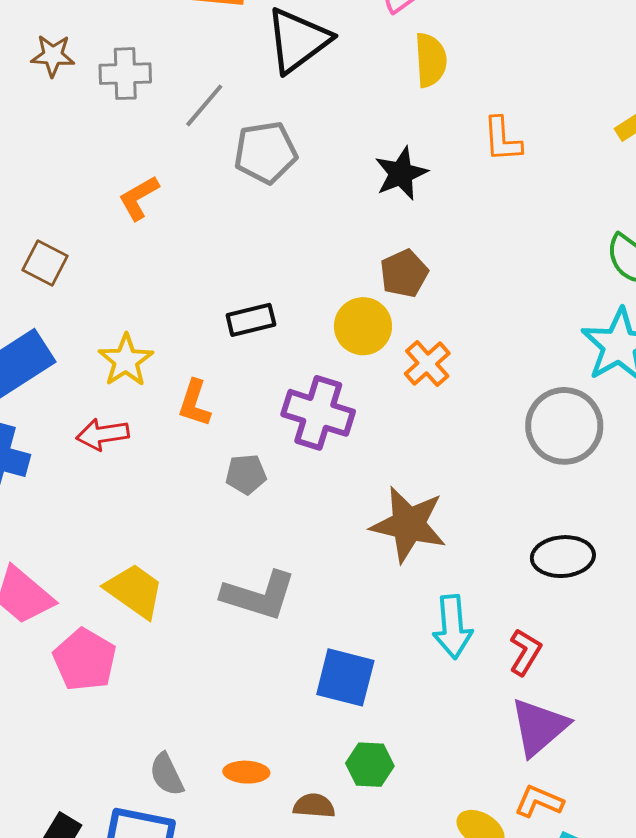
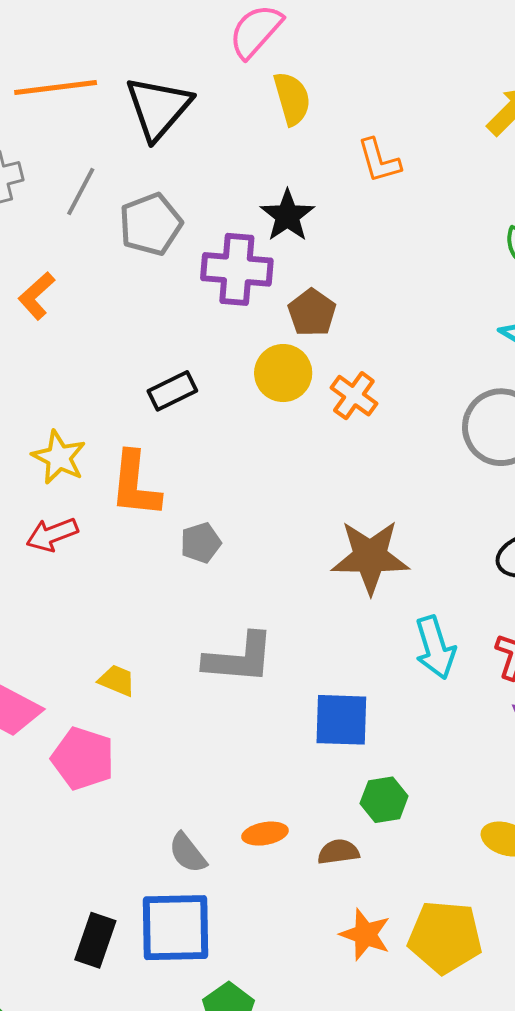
orange L-shape: (195, 403) -> (135, 484), size x1.5
purple cross: (318, 413) -> (237, 269), moved
yellow trapezoid: (135, 591) -> (117, 680), size x0.6

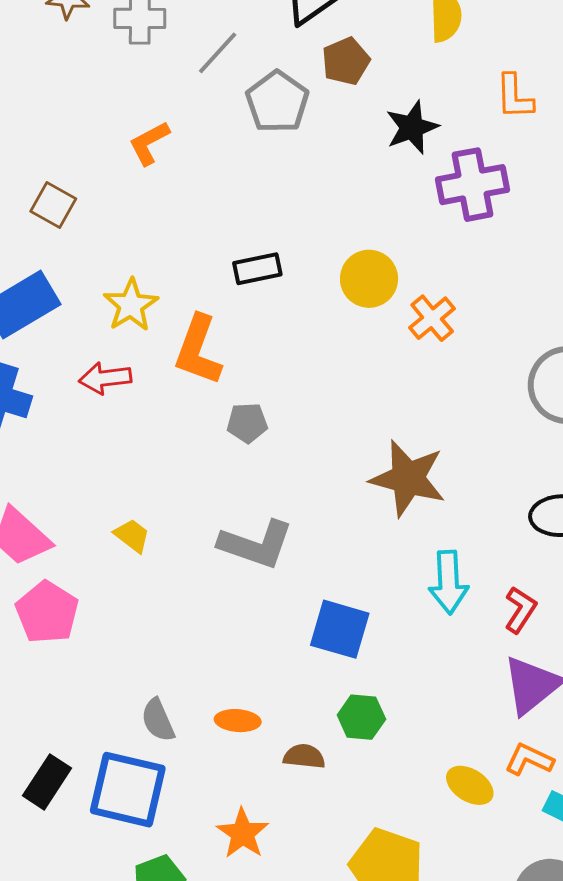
gray pentagon: (151, 224) -> (277, 102), turned -30
purple cross: (237, 269) -> (473, 185), moved, turned -30
brown pentagon: (312, 313) -> (346, 61), moved
pink pentagon: (83, 758) -> (47, 612), moved
orange star: (365, 934) -> (243, 833), moved

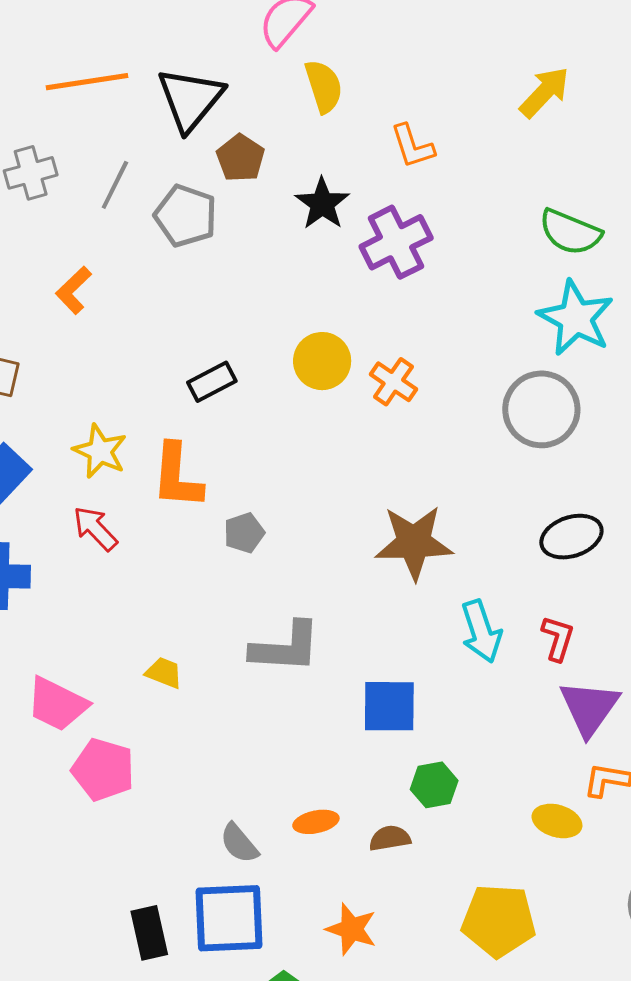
red arrow: (105, 378) -> (95, 528), turned 69
black rectangle: (47, 782) -> (149, 933), turned -30

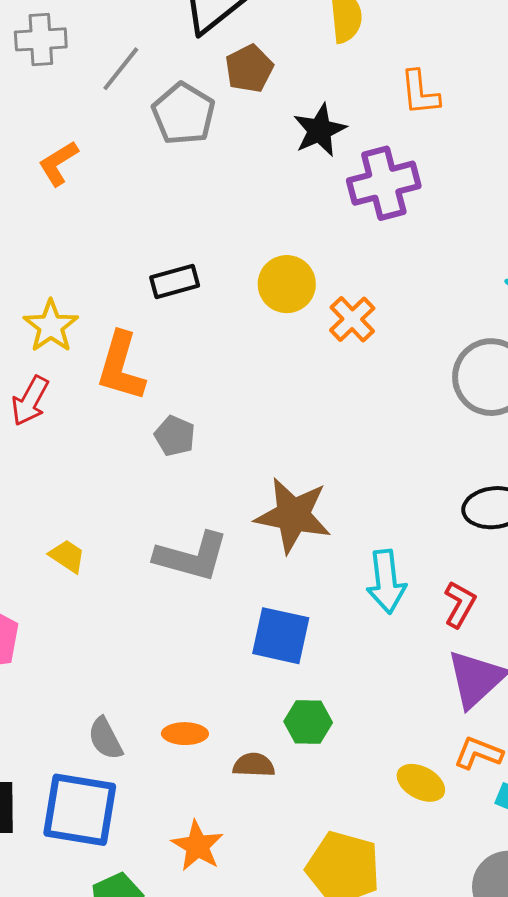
red arrow: (95, 528) -> (30, 401), turned -120
gray pentagon: (244, 533) -> (175, 436), turned 30
brown star: (414, 542) -> (293, 515), moved

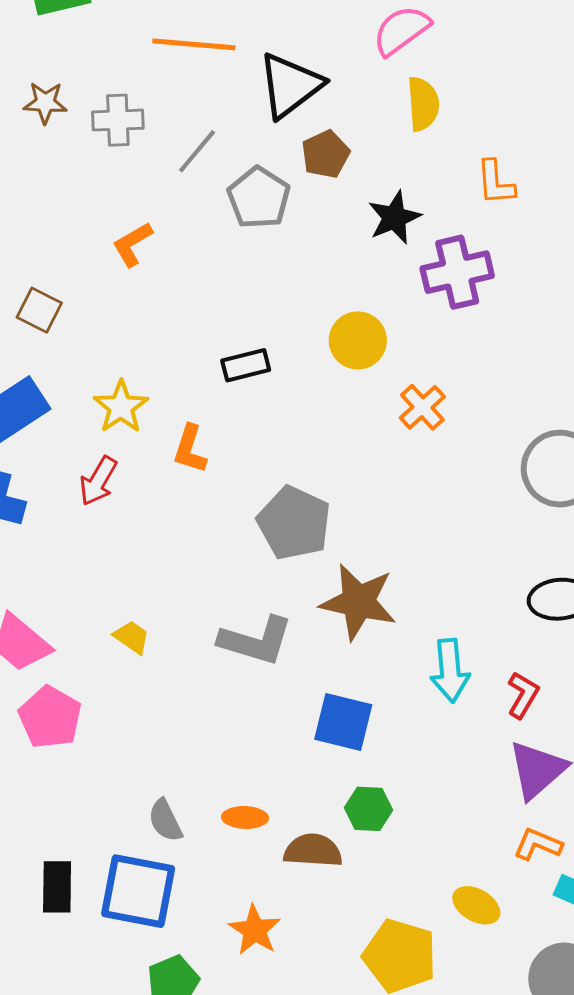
yellow circle: (287, 284) -> (358, 340), moved
orange L-shape: (121, 367) -> (190, 449), size x0.7
gray pentagon: (175, 436) -> (294, 523), moved, size x1.8
brown semicircle: (254, 765) -> (313, 851), size x1.4
yellow ellipse: (421, 783) -> (476, 905), moved

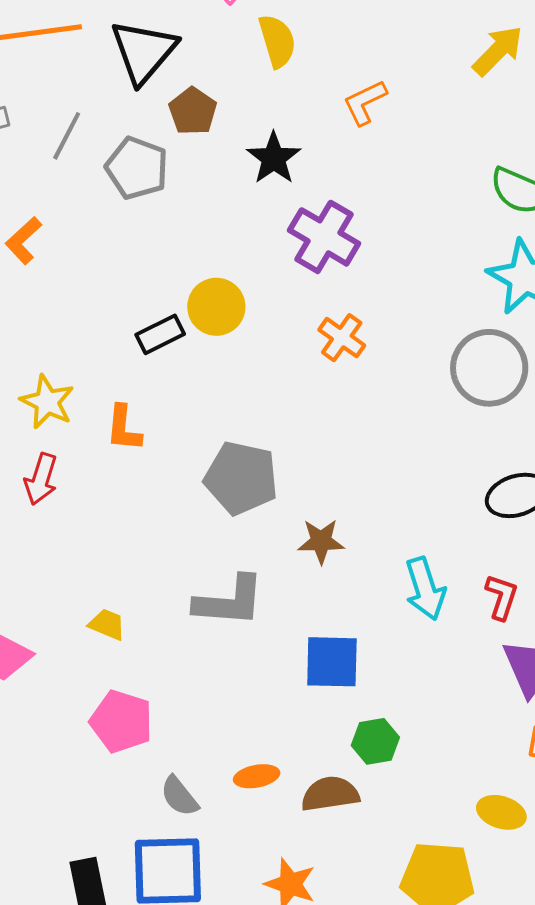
orange L-shape: (495, 183) -> (365, 102), turned 81
purple cross: (457, 272) -> (324, 237), moved, turned -34
yellow circle: (358, 340) -> (216, 307), moved
brown star: (358, 602) -> (321, 541), size x0.6
pink pentagon: (50, 717) -> (121, 721), moved

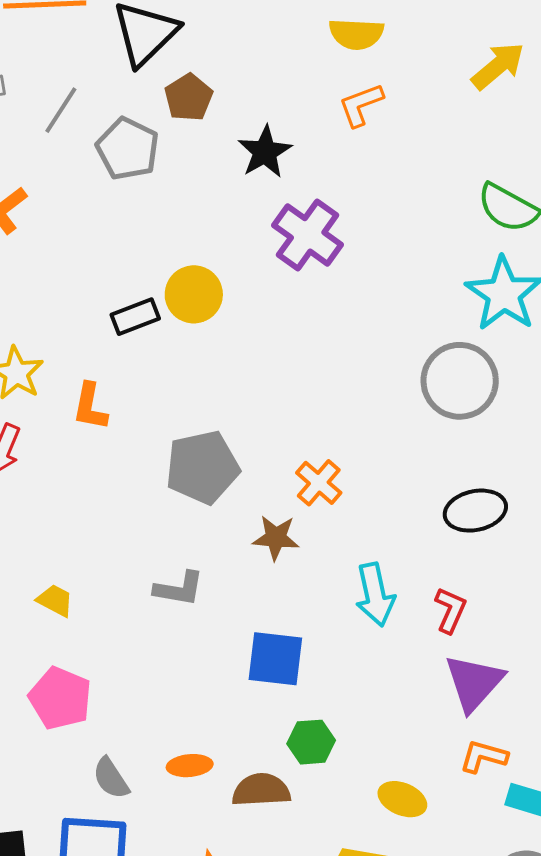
yellow semicircle: (277, 41) -> (356, 34), moved, turned 104
orange cross: (342, 338) -> (319, 483), moved
gray pentagon: (241, 478) -> (202, 467), turned -30
gray L-shape: (229, 601) -> (179, 589), size x0.7
yellow ellipse: (501, 812) -> (402, 799), moved

